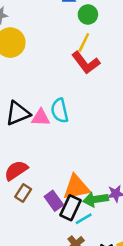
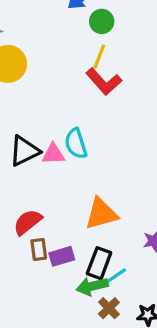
orange triangle: (76, 187) -> (101, 214), moved
brown rectangle: (23, 193) -> (39, 249), turned -36
green arrow: (96, 199) -> (92, 286), moved
purple rectangle: (54, 201) -> (62, 256), moved, turned -66

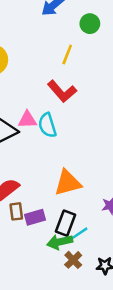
green circle: (102, 21) -> (90, 24), moved
red L-shape: (104, 82) -> (62, 91), moved
pink triangle: (53, 154) -> (27, 120), moved

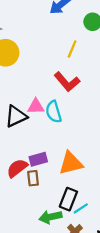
brown rectangle: (16, 211) -> (33, 178), moved
purple rectangle: (35, 217) -> (38, 159), moved
green arrow: (60, 242) -> (50, 217), moved

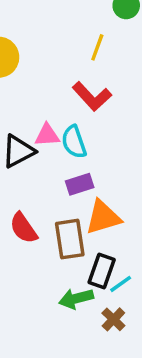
purple rectangle: (38, 159) -> (80, 184), moved
red semicircle: (17, 168) -> (23, 228), turned -85
brown rectangle: (33, 178) -> (70, 239), moved, size x1.6

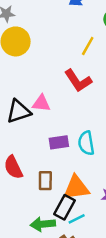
cyan semicircle: (74, 142) -> (86, 143), moved
orange triangle: (103, 217) -> (76, 188), moved
brown rectangle: (70, 239) -> (45, 181), size x0.7

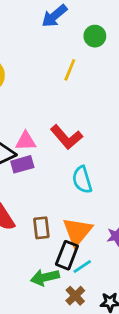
red L-shape: (78, 81) -> (67, 137), moved
purple rectangle: (59, 142) -> (22, 164), moved
orange triangle: (76, 188) -> (77, 231), turned -36

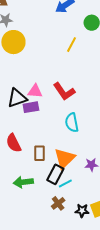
green arrow: (45, 277) -> (23, 182), moved

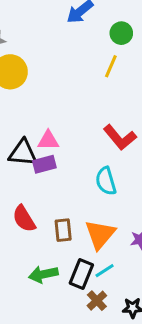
yellow line: (71, 45) -> (111, 66), moved
red L-shape: (64, 91) -> (120, 137), moved
black triangle: (17, 98) -> (23, 153), turned 30
black rectangle: (55, 174) -> (81, 274), moved

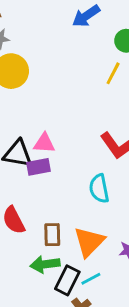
green arrow: (43, 274) -> (45, 264), moved

